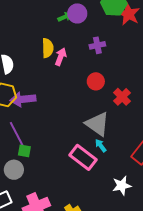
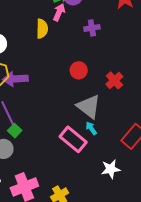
pink arrow: (61, 57) -> (59, 12), moved
red circle: (96, 81) -> (79, 70), moved
green square: (24, 151) -> (15, 131), turned 32

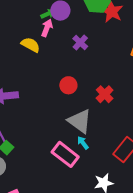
purple cross: (92, 28) -> (80, 42), turned -35
yellow semicircle: (42, 29) -> (31, 45), turned -60

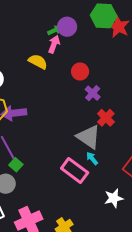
purple cross: (80, 42) -> (93, 93), moved
red circle: (68, 85) -> (80, 71), moved
red cross: (105, 94) -> (106, 118), moved

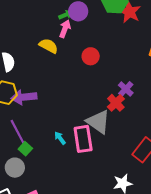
purple cross: (93, 93) -> (126, 89), moved
cyan arrow: (92, 158) -> (60, 138), moved
pink rectangle: (75, 171) -> (83, 139), moved, turned 44

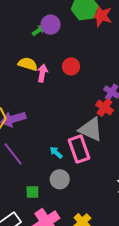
pink arrow: (65, 29) -> (42, 73), moved
green square: (25, 149) -> (32, 192), moved, turned -32
gray circle: (15, 168) -> (60, 179), moved

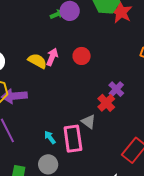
yellow semicircle: (28, 64) -> (37, 61), moved
gray triangle: (91, 129) -> (88, 122), size x0.6

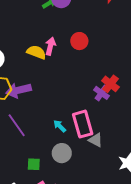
purple cross: (116, 89) -> (102, 93), moved
gray triangle: (88, 122) -> (96, 140), moved

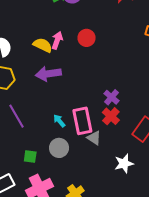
red cross: (111, 84) -> (111, 116), moved
purple arrow: (19, 90) -> (48, 74), moved
purple cross: (102, 93) -> (112, 97), moved

